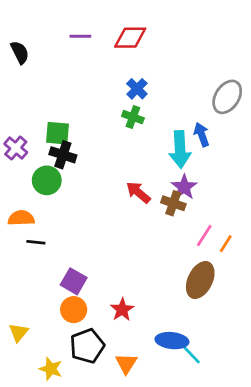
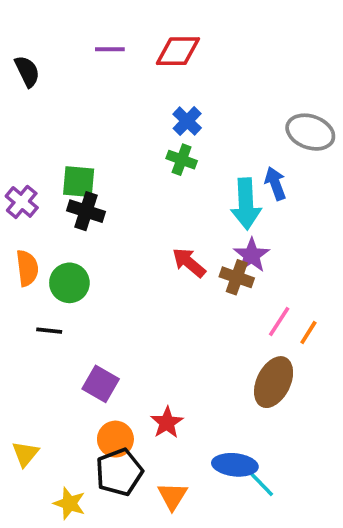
gray ellipse: (227, 97) -> (310, 132), turned 76
green circle: (47, 180) -> (69, 283), moved
orange semicircle: (21, 218) -> (27, 268), moved, turned 85
orange circle: (74, 310) -> (115, 439), moved

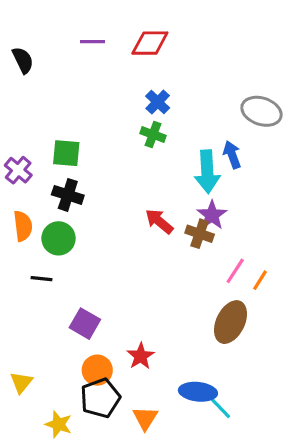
black cross: (86, 211) -> (68, 195), moved

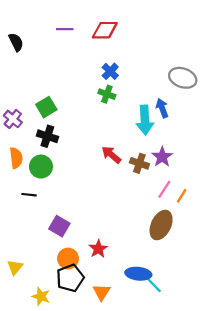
green square: (66, 153) -> (46, 107), turned -36
purple star: (212, 215) -> (162, 157), moved

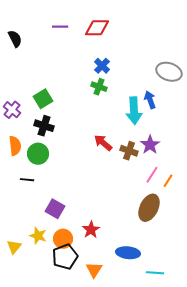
cyan line: (153, 285) -> (155, 273), moved, turned -42
yellow star: (41, 296) -> (38, 236), moved

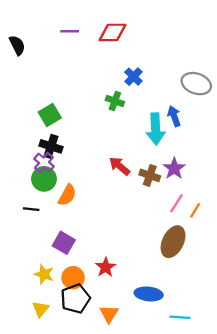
blue cross: (102, 66) -> (133, 77), moved
purple cross: (12, 110) -> (44, 163), moved
orange semicircle: (15, 146) -> (67, 195), moved, turned 36
yellow triangle: (14, 247) -> (41, 309), moved

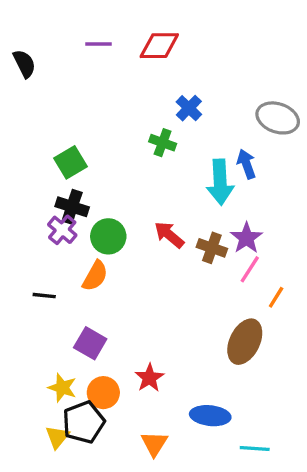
green circle: (44, 179) -> (108, 236), moved
pink line: (176, 203) -> (250, 269), moved
black pentagon: (75, 299) -> (84, 422), moved

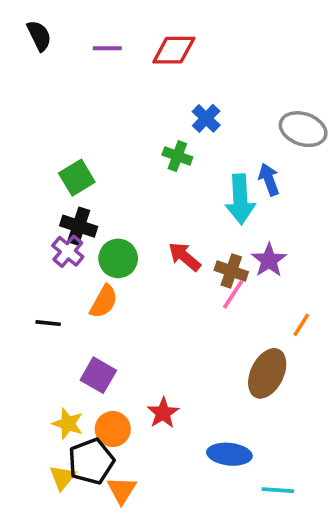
black semicircle: (24, 64) -> (39, 36), moved
pink line: (250, 269) -> (233, 294), moved
orange triangle: (154, 444) -> (122, 490), moved

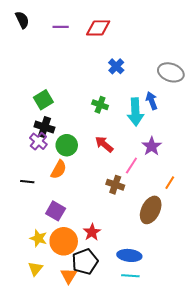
green cross: (177, 156) -> (100, 105), moved
brown cross: (231, 271) -> (115, 185), moved
orange circle: (113, 429) -> (64, 241), size x1.4
black pentagon: (91, 461) -> (85, 262), moved
cyan line: (278, 490) -> (130, 276), moved

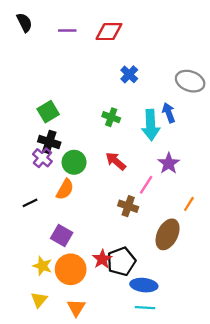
black line: (27, 182) -> (30, 203), turned -32
black pentagon: (85, 262) -> (121, 261), moved

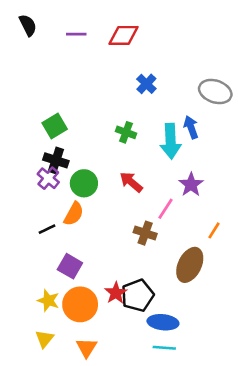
black line: (30, 203) -> (47, 229), moved

